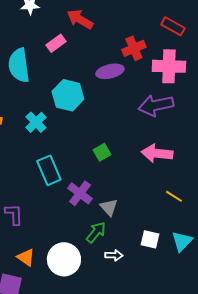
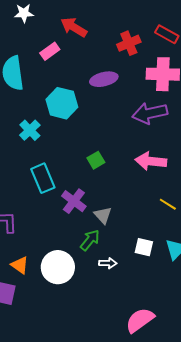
red cross: (134, 48) -> (129, 43), moved

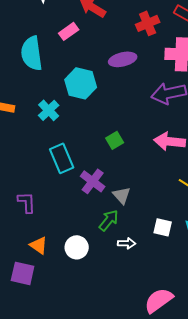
white circle: (58, 267) -> (77, 247), size x0.7

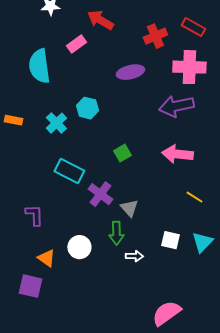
cyan hexagon: (81, 83) -> (87, 108), moved, size x0.7
cyan rectangle: (62, 158) -> (69, 171), turned -40
green arrow: (109, 220) -> (116, 233), turned 140
white circle: (77, 247) -> (79, 247), moved

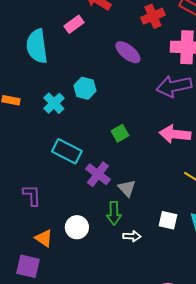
purple ellipse: (130, 72) -> (128, 52), turned 52

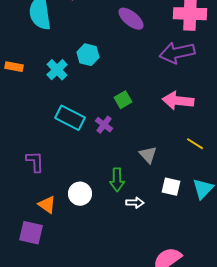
purple cross: (98, 174) -> (104, 125), moved, size x0.7
gray triangle: (127, 188) -> (148, 155), moved

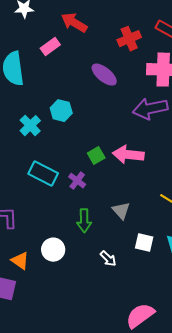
pink arrow: (178, 101) -> (128, 155), moved
green arrow: (117, 180) -> (84, 221), moved
white arrow: (135, 203) -> (108, 259), turned 42

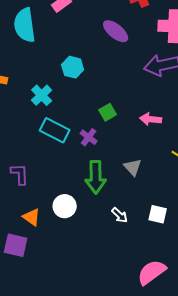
cyan cross: (30, 126) -> (42, 95), moved
pink arrow: (128, 155) -> (151, 119), moved, size x0.7
green arrow: (84, 221) -> (96, 177), size x1.4
white square: (144, 243) -> (158, 214), moved

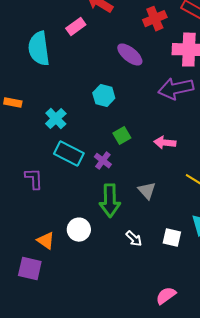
cyan hexagon: (73, 67) -> (104, 96), moved
purple L-shape: (20, 174) -> (34, 179), moved
pink semicircle: (152, 272) -> (166, 296), size x0.7

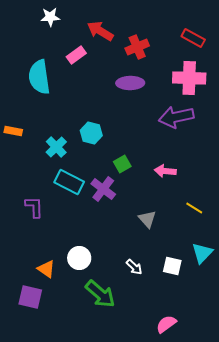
red cross: (155, 19) -> (137, 47), moved
purple ellipse: (130, 55) -> (130, 83), turned -40
cyan hexagon: (104, 96) -> (91, 133), moved
purple cross: (103, 161) -> (103, 189), size x1.4
green arrow: (110, 201) -> (100, 294), moved, turned -48

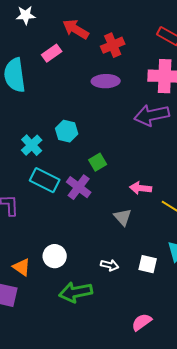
pink arrow: (165, 171) -> (141, 188), moved
white arrow: (134, 267) -> (110, 265), turned -30
green arrow: (100, 294) -> (76, 292), turned 128

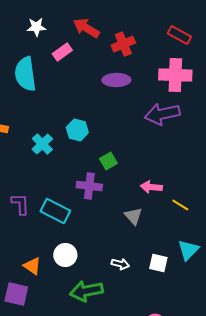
white star: (26, 15) -> (36, 27), moved
cyan rectangle: (45, 180) -> (55, 211), moved
purple cross: (79, 187) -> (89, 186), turned -30

